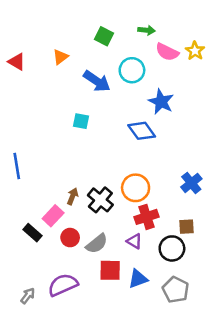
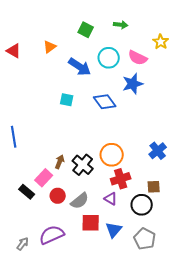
pink semicircle: (167, 52) -> (138, 58), moved
blue star: (161, 102) -> (133, 84), turned 30
blue diamond: (142, 131) -> (105, 102), moved
blue triangle: (138, 279) -> (114, 230), turned -30

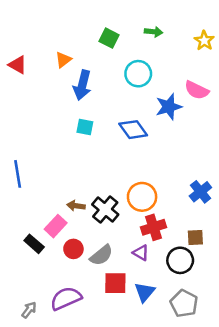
yellow star: (161, 42) -> (204, 41), moved
pink semicircle: (138, 58) -> (197, 90), moved
blue arrow: (80, 67) -> (82, 85), moved, turned 70
brown arrow: (60, 162) -> (76, 206), turned -104

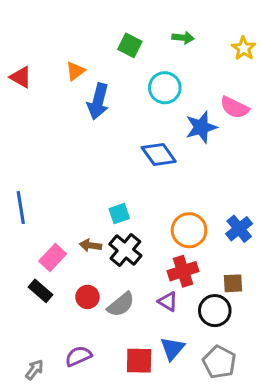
cyan square: (85, 127) -> (119, 214), moved, turned -30
orange circle: (142, 197) -> (189, 230), moved
pink rectangle: (56, 226) -> (53, 258), moved
red square: (115, 283) -> (139, 361), moved
purple semicircle: (66, 298) -> (78, 356), size x0.7

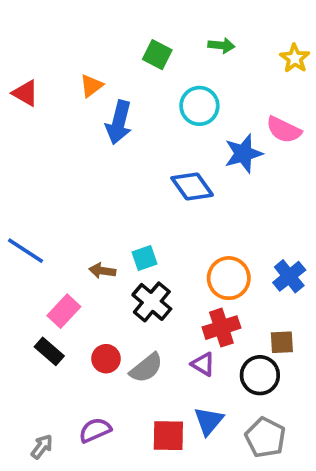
blue line: (21, 208) -> (25, 251), turned -48
brown arrow: (91, 245) -> (102, 271), moved

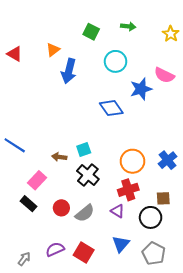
red square: (168, 436) -> (84, 252), moved, turned 30

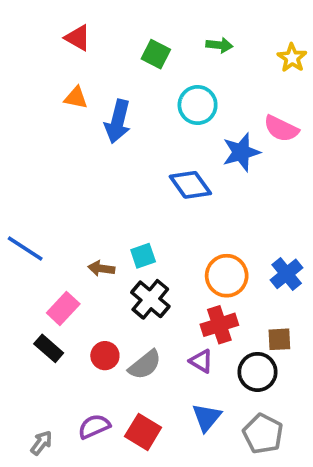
orange triangle: (53, 50) -> (76, 98), moved, turned 48
red triangle: (15, 54) -> (78, 38), moved

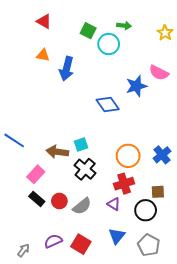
cyan circle: (198, 105) -> (109, 44), moved
brown arrow: (101, 268) -> (57, 152), size x1.5
black rectangle: (49, 348) -> (37, 199), moved

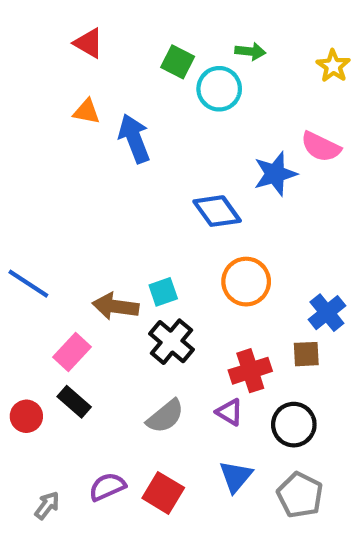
blue arrow: (67, 69) -> (134, 139), turned 145
orange circle: (128, 156) -> (246, 282), moved
brown square: (158, 192) -> (306, 354), moved
red circle: (59, 201) -> (26, 416), moved

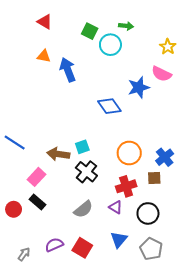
yellow star: (333, 66) -> (168, 47), moved
orange circle: (246, 282) -> (129, 153), moved

